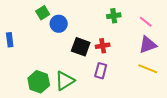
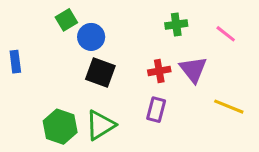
purple triangle: (148, 45) -> (193, 69), moved, turned -48
black square: (81, 47) -> (100, 73), moved

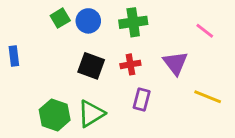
green cross: (176, 25) -> (133, 22), moved, size x1.4
blue circle: (91, 37) -> (88, 21), moved
red cross: (159, 71) -> (130, 64), moved

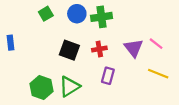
blue circle: (88, 21) -> (77, 14), moved
pink line: (205, 31) -> (156, 44), moved

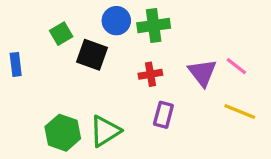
green square: (46, 14) -> (61, 34), moved
black square: (69, 50) -> (92, 55), moved

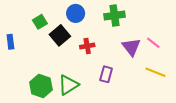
green cross: (154, 26) -> (114, 16), moved
black square: (92, 55) -> (60, 35), turned 30
red cross: (150, 74) -> (87, 46), moved

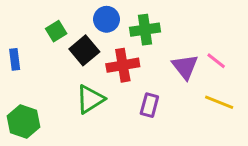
green cross: (114, 16) -> (145, 30), moved
red cross: (87, 46) -> (123, 65), size x1.5
green triangle: (68, 85) -> (90, 99), moved
green hexagon: (41, 86) -> (24, 122), moved

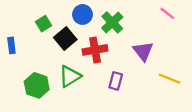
green cross: (145, 30) -> (112, 22), turned -35
pink line: (216, 61) -> (167, 13), moved
green hexagon: (24, 122) -> (37, 85), moved

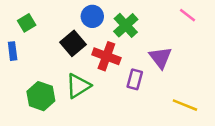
green square: (44, 24) -> (27, 23), moved
red cross: (95, 50) -> (106, 56), turned 30
yellow line: (170, 79) -> (185, 105), moved
purple rectangle: (116, 81) -> (135, 79), moved

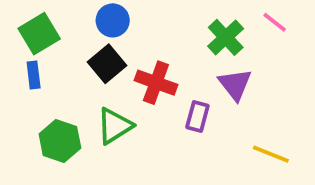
blue circle: (92, 16) -> (113, 20), moved
green square: (27, 23) -> (39, 34), size x1.5
green cross: (126, 25) -> (226, 37), moved
blue rectangle: (13, 51) -> (34, 75), moved

